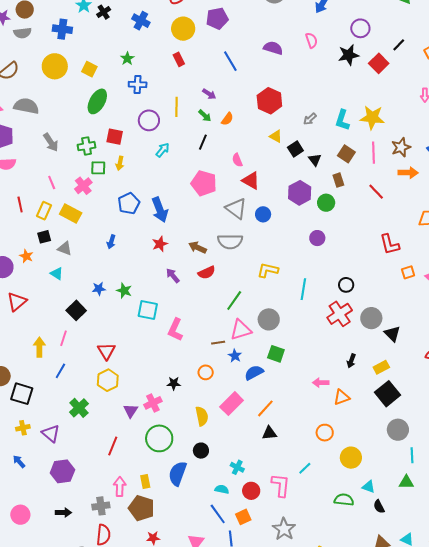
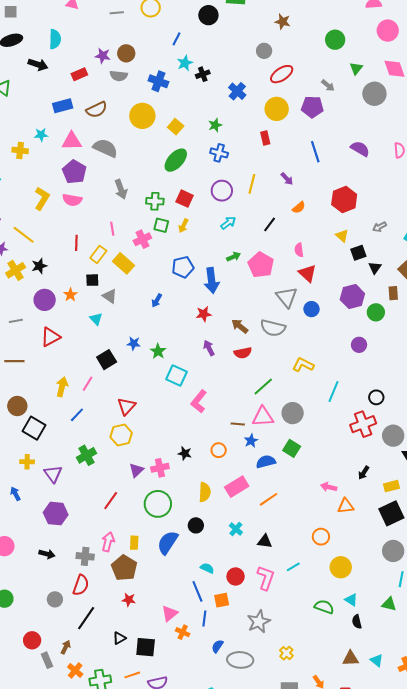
green arrow: (205, 116) -> (234, 257), moved, turned -80
black triangle: (269, 433) -> (265, 541), moved
cyan cross: (237, 467) -> (236, 529), moved

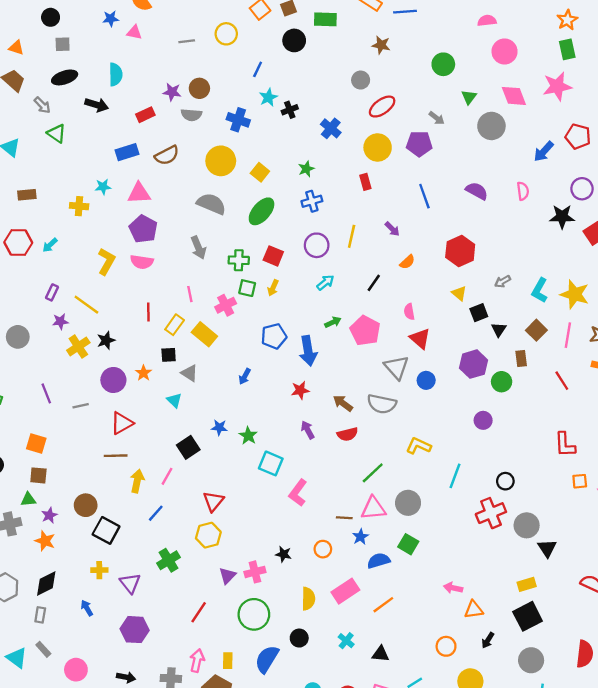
gray semicircle: (105, 148) -> (211, 204), moved
blue cross: (219, 153) -> (312, 201), turned -30
brown line: (14, 361) -> (116, 456), moved
black arrow: (364, 473) -> (488, 640), moved

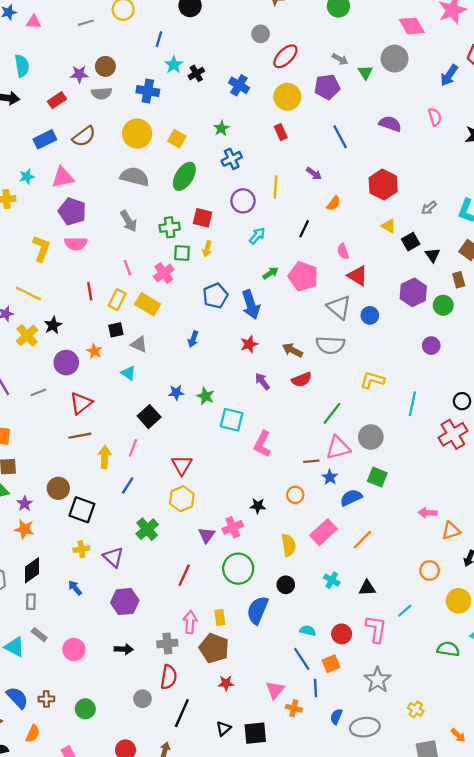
green triangle: (469, 97) -> (365, 72), moved

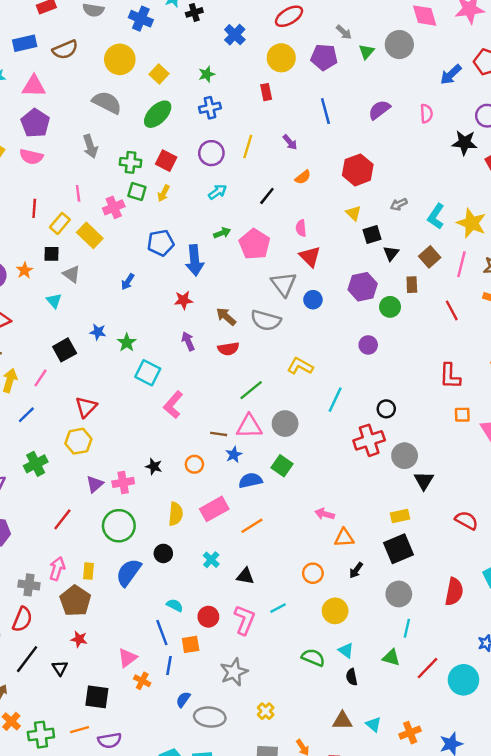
purple semicircle: (390, 124) -> (379, 110), turned -70
black triangle: (224, 729) -> (60, 668), moved, turned -35

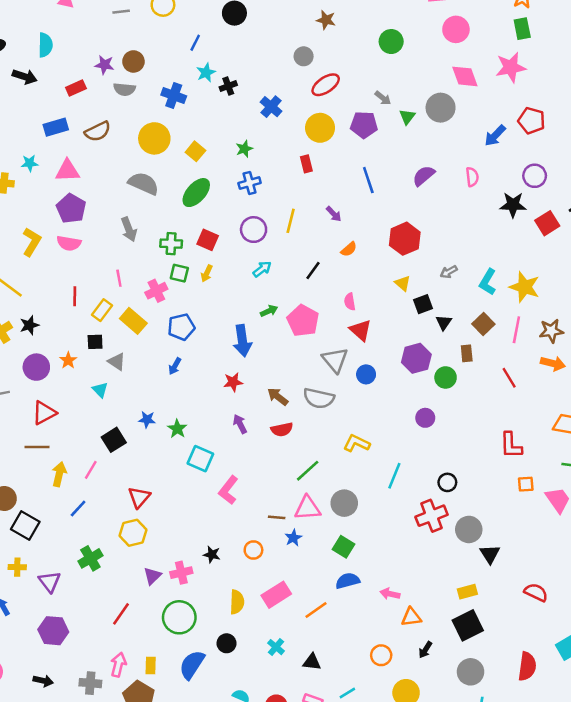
blue pentagon: (161, 243) -> (181, 327), moved
blue semicircle: (250, 480) -> (348, 581), moved

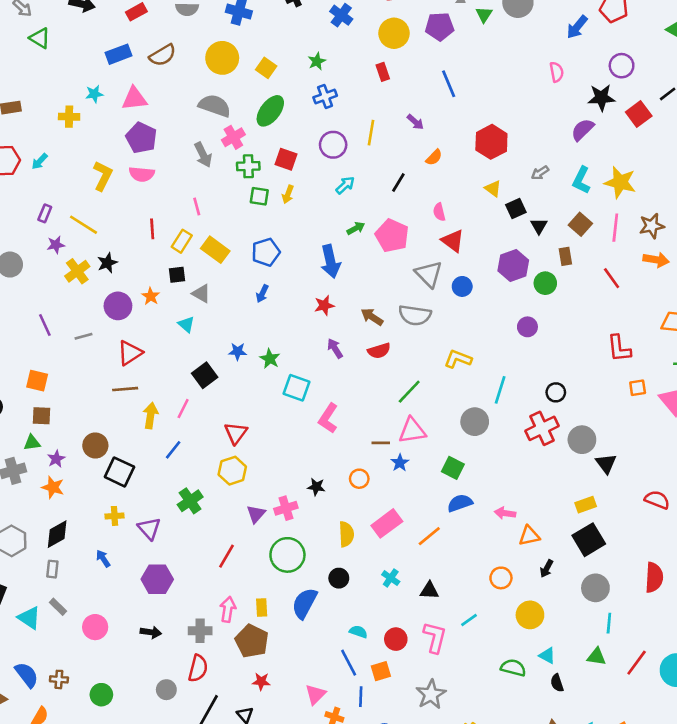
purple semicircle: (424, 176) -> (583, 130), moved
pink cross: (156, 291) -> (233, 137), moved
gray circle: (344, 503) -> (475, 422), moved

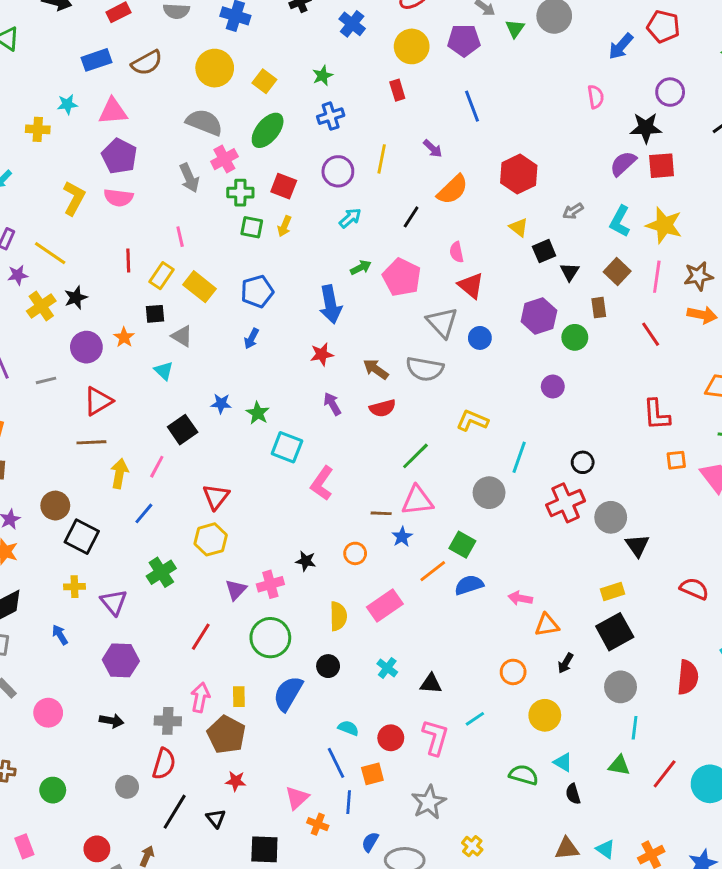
red square: (639, 114) -> (662, 166), moved, turned 30
orange semicircle: (434, 157) -> (453, 190), size x1.6
orange line: (429, 536) -> (433, 571), moved

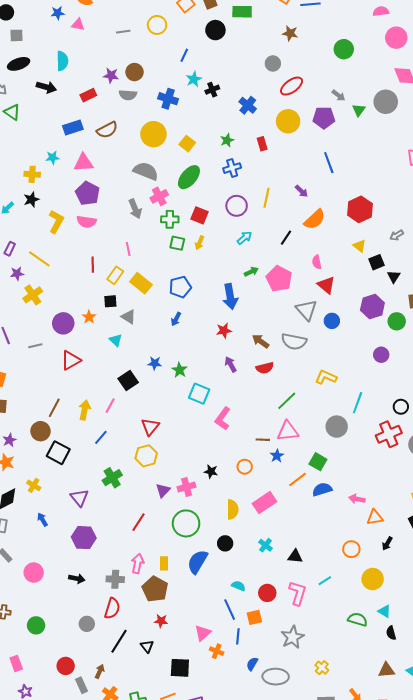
red rectangle: (397, 90) -> (262, 144), moved
black star: (76, 298) -> (31, 200), moved
brown line: (91, 442) -> (54, 408), moved, turned -60
yellow cross: (74, 587) -> (34, 485), moved, turned 32

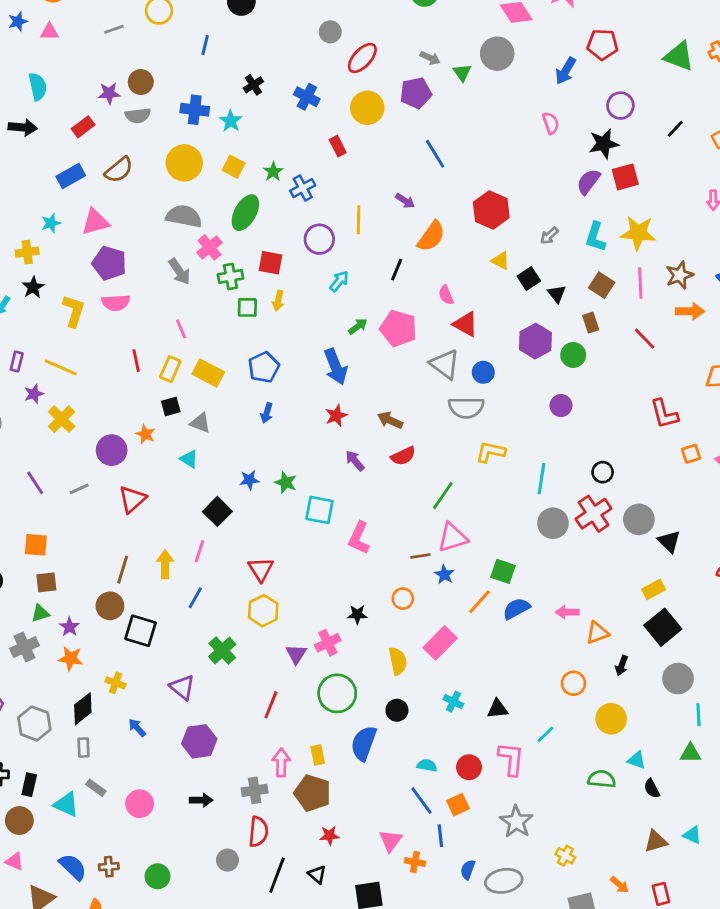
cyan star: (194, 79) -> (231, 121), moved
green star: (227, 140) -> (273, 172), moved
gray semicircle: (294, 342) -> (466, 408), moved
gray circle: (337, 427) -> (553, 523), moved

